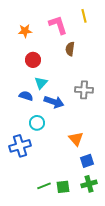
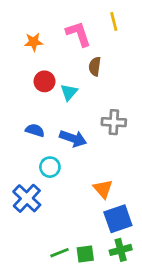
cyan triangle: (41, 83) -> (69, 92), moved
blue cross: (20, 146) -> (27, 198), turned -30
blue square: (87, 161) -> (118, 219), size x1.5

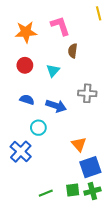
yellow line: (114, 22) -> (99, 13), moved
orange star: (34, 42) -> (26, 32), size x1.5
red circle: (44, 81) -> (25, 65), moved
green square: (85, 254) -> (73, 190), moved

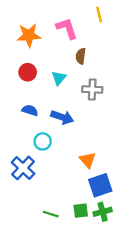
yellow line: (99, 13) -> (99, 15), moved
gray cross: (87, 93) -> (92, 90), moved
green line: (46, 193) -> (51, 214), turned 40

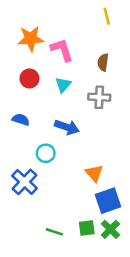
pink L-shape: (67, 28) -> (62, 50), moved
brown semicircle: (81, 56) -> (103, 62), moved
blue semicircle: (30, 110) -> (21, 120), moved
green cross: (103, 212) -> (110, 229), turned -30

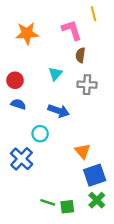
pink L-shape: (62, 50) -> (72, 30), moved
brown semicircle: (103, 62) -> (80, 55), moved
red circle: (29, 79) -> (15, 80), moved
green square: (87, 228) -> (67, 207), moved

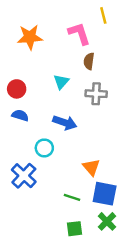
blue square: (95, 175) -> (105, 194), turned 30
green line: (48, 202) -> (72, 197), moved

